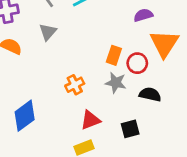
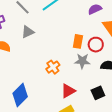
gray triangle: (48, 32) -> (28, 32), turned 32

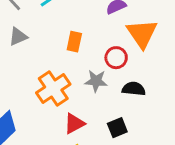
orange rectangle: (78, 41) -> (74, 42), moved
orange cross: (53, 67) -> (53, 89), size x1.6

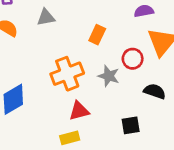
black semicircle: (134, 89) -> (155, 91), moved
black square: (117, 128) -> (131, 125), moved

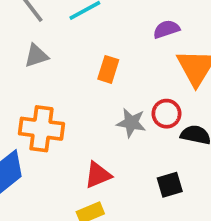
red circle: (133, 59) -> (166, 114), moved
orange cross: (67, 74) -> (41, 129), moved, turned 36

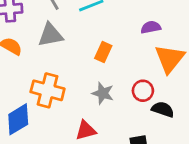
gray triangle: (36, 56) -> (50, 35), size x1.4
gray star: (131, 123) -> (103, 93), moved

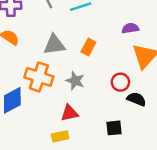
gray triangle: (50, 35) -> (54, 45), moved
gray star: (103, 93) -> (75, 81), moved

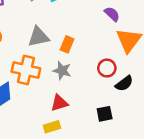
purple semicircle: (130, 28) -> (112, 14), turned 56
orange rectangle: (88, 47) -> (67, 44), moved
black semicircle: (136, 99) -> (124, 83), turned 126

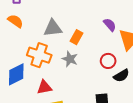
purple semicircle: (112, 14) -> (110, 25), moved
red triangle: (59, 103) -> (44, 87), moved

